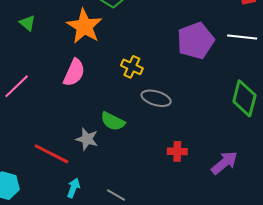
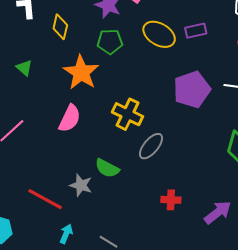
yellow cross: (132, 67) -> (128, 114), size x1.4
gray ellipse: (156, 98) -> (151, 146), turned -68

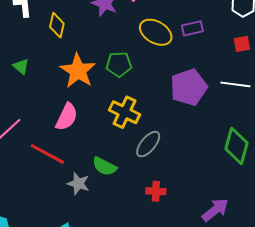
green pentagon: (110, 42) -> (119, 64), moved
red line: (45, 199) -> (47, 154), moved
red cross: (171, 200) -> (156, 191), moved

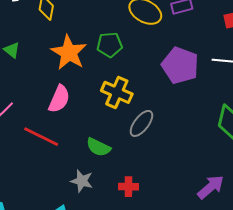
purple pentagon: (189, 87) -> (180, 65), turned -30
gray star: (78, 184) -> (82, 181), moved
red cross: (156, 191) -> (128, 187), moved

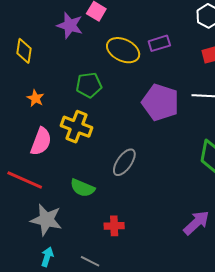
orange star: (69, 53) -> (35, 98), moved, size x0.5
yellow cross: (117, 92) -> (76, 127), moved
gray star: (82, 181) -> (46, 220), moved, size x1.4

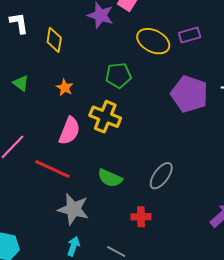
gray ellipse: (124, 162) -> (161, 176), moved

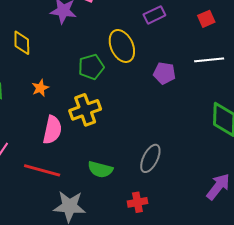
yellow ellipse: (153, 41) -> (122, 46), moved, turned 48
orange star: (65, 88) -> (40, 88), turned 30
purple pentagon: (189, 94) -> (164, 73), size x0.6
yellow cross: (105, 117) -> (85, 110), turned -32

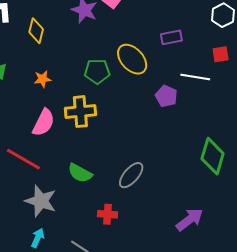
yellow ellipse: (122, 46) -> (132, 59), turned -32
white line: (209, 60) -> (195, 77), moved

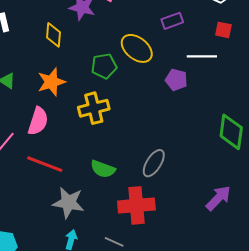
yellow diamond: (36, 31) -> (53, 35), moved
red square: (221, 54) -> (223, 30), turned 30
orange star: (43, 79) -> (51, 82), size x1.6
pink semicircle: (44, 123) -> (38, 121), moved
red cross: (108, 214) -> (136, 205), size x1.8

